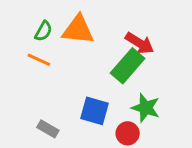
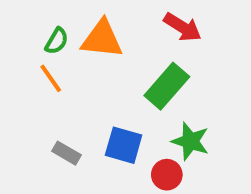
red arrow: (140, 43) -> (183, 27), moved
orange line: (39, 60) -> (51, 78), turned 30
gray rectangle: (48, 129) -> (67, 153), moved

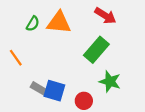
orange line: (51, 78) -> (16, 58), moved
blue square: (124, 145) -> (54, 91), moved
red circle: (167, 175) -> (84, 101), moved

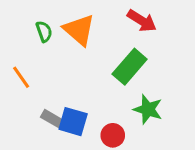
orange triangle: (59, 23) -> (79, 30), turned 35
green semicircle: (33, 24) -> (44, 31), turned -49

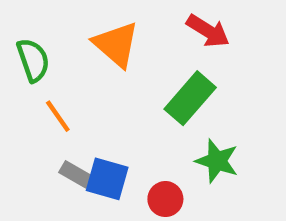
green semicircle: (44, 31) -> (33, 60), moved, size x1.4
orange line: (21, 77) -> (58, 116), moved

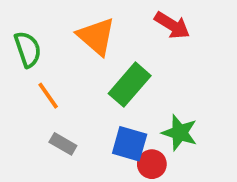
green rectangle: (190, 98) -> (130, 85), moved
blue square: (107, 179) -> (130, 144), moved
red circle: (165, 199) -> (152, 164), moved

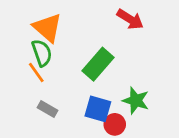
orange triangle: (96, 36) -> (47, 28), moved
green semicircle: (28, 49) -> (42, 53), moved

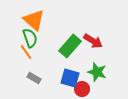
red arrow: (130, 19) -> (93, 41), moved

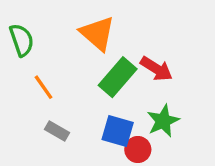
orange triangle: (34, 20) -> (97, 33), moved
green semicircle: (30, 38) -> (22, 40), moved
green star: (97, 72) -> (163, 121), turned 30

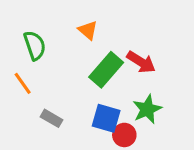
orange triangle: (97, 33) -> (88, 30), size x0.6
green semicircle: (22, 40) -> (35, 45), moved
orange line: (44, 87) -> (23, 83), moved

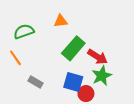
orange triangle: (88, 30) -> (61, 21), turned -48
green semicircle: (35, 45) -> (24, 31), turned -90
red arrow: (141, 62) -> (98, 57), moved

